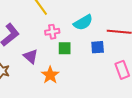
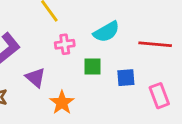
blue square: (98, 47) -> (126, 78), moved
green square: (65, 48) -> (93, 66), moved

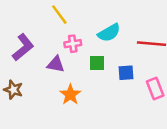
purple triangle: (36, 78) -> (56, 64), moved, turned -30

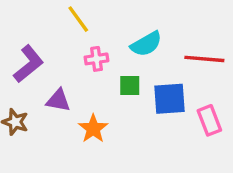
purple triangle: (56, 64) -> (58, 100), moved
blue square: (126, 73) -> (170, 99), size x1.5

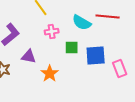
cyan semicircle: (146, 44) -> (82, 23), turned 60
red line: (204, 59) -> (108, 17), moved

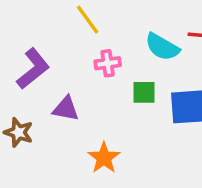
orange star: (50, 74) -> (104, 158), moved

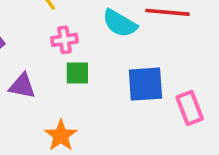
green square: (144, 92) -> (77, 73), moved

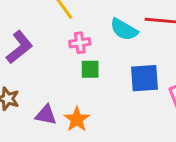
purple triangle: (22, 86) -> (46, 115), moved

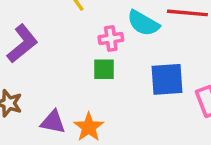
pink cross: (80, 43) -> (111, 39), moved

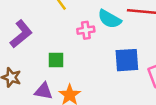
green square: (104, 69) -> (56, 60), moved

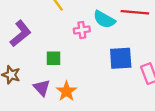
purple triangle: (44, 91) -> (42, 88), turned 36

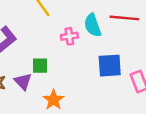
cyan semicircle: (104, 19) -> (93, 25), turned 40
purple triangle: (42, 88) -> (23, 81), moved

